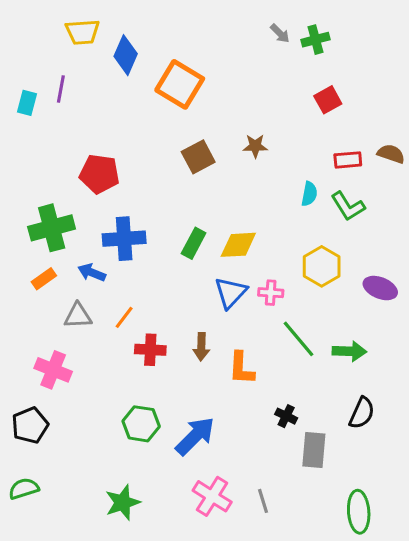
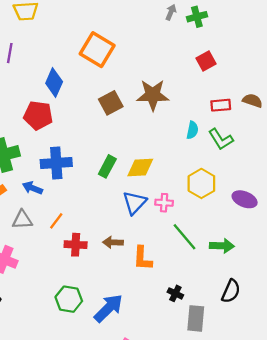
gray arrow: (280, 33) -> (171, 12), turned -112
blue diamond: (126, 55) -> (54, 82), moved
brown star: (255, 146) -> (153, 95), size x1.8
brown arrow: (201, 347) -> (113, 242), turned 90

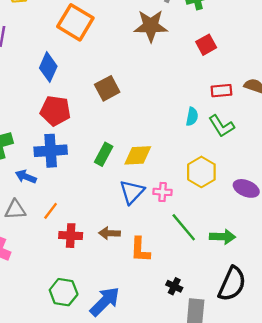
orange square: (97, 50) -> (75, 22), moved
brown star: (153, 95) -> (151, 26), moved
red pentagon: (38, 115) -> (55, 111), moved
black semicircle: (231, 291) -> (232, 284), size x1.4

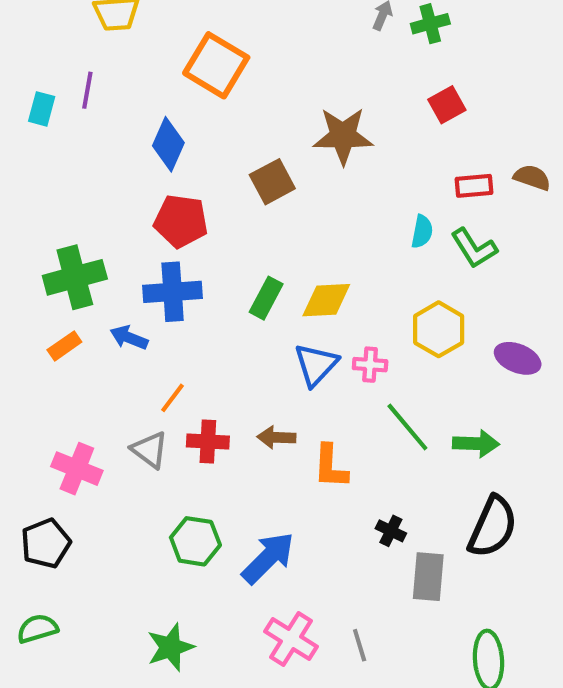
brown star: (151, 26) -> (343, 136), moved
gray triangle: (15, 210) -> (150, 450), moved, turned 40

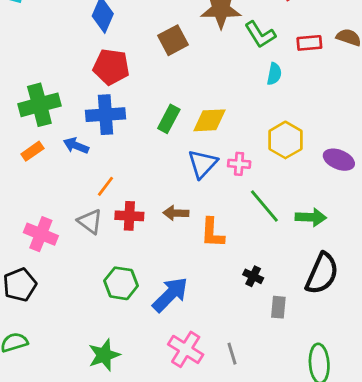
green L-shape: (474, 248) -> (260, 35), moved
gray rectangle: (428, 577) -> (278, 307), size x0.7

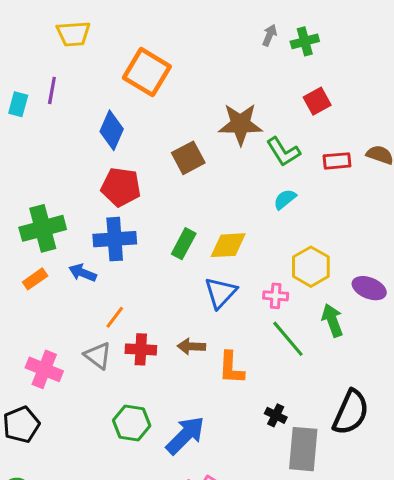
cyan semicircle: (274, 74) -> (285, 199), moved, turned -140
pink cross: (239, 164) -> (276, 296), moved
green arrow: (311, 217) -> (332, 320), moved, turned -112
gray rectangle: (278, 307) -> (303, 449), size x1.8

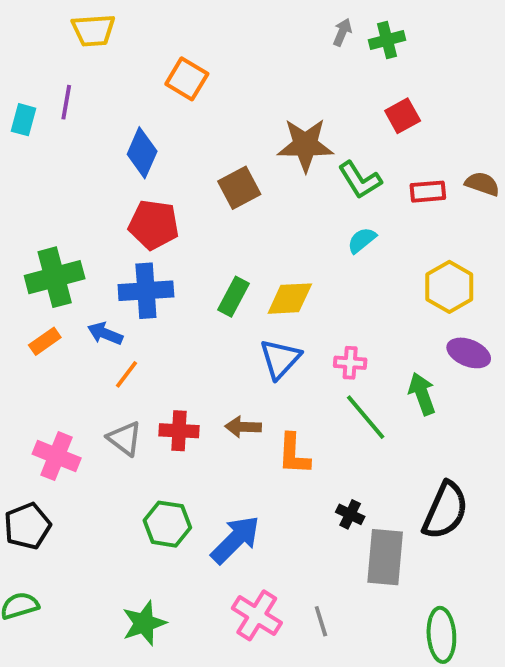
orange square: (147, 72) -> (187, 79), size x0.7
yellow hexagon: (311, 267) -> (449, 287), moved
orange line: (115, 317) -> (127, 374), moved

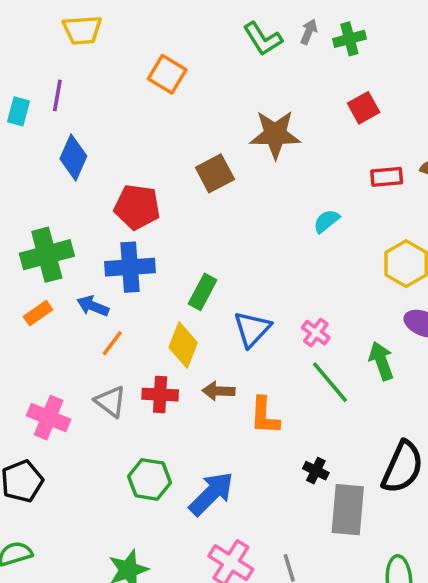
blue diamond: (142, 153) -> (73, 157), moved
green L-shape: (360, 180) -> (263, 39), moved
green rectangle: (233, 297) -> (203, 292), moved
yellow diamond: (290, 299) -> (183, 345), moved, turned -66
pink cross: (350, 363) -> (316, 333), turned 32

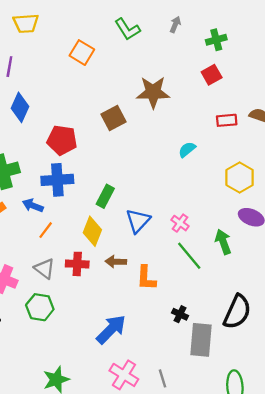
green L-shape: (263, 39) -> (127, 29), moved
green cross: (349, 39) -> (216, 40), moved
green hexagon: (149, 479) -> (40, 307), moved

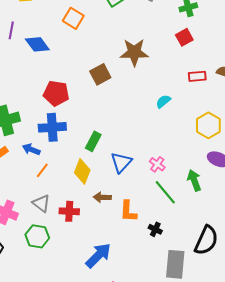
blue diamond: (20, 107) -> (37, 44), moved, turned -60
red cross: (77, 264) -> (69, 211), moved
black cross: (180, 314) -> (155, 229), moved

